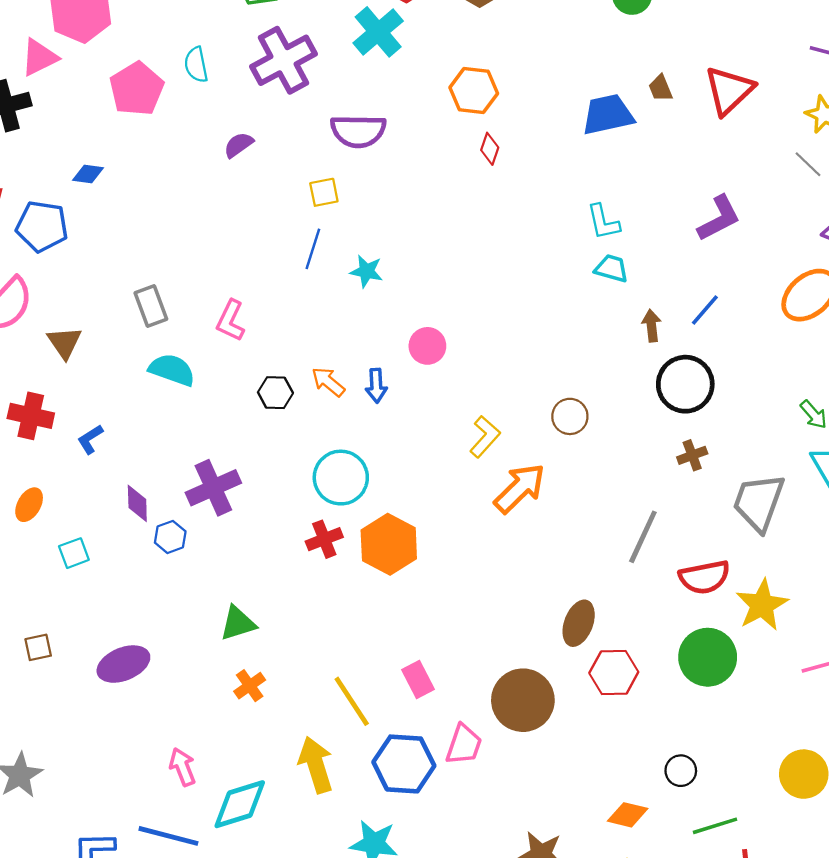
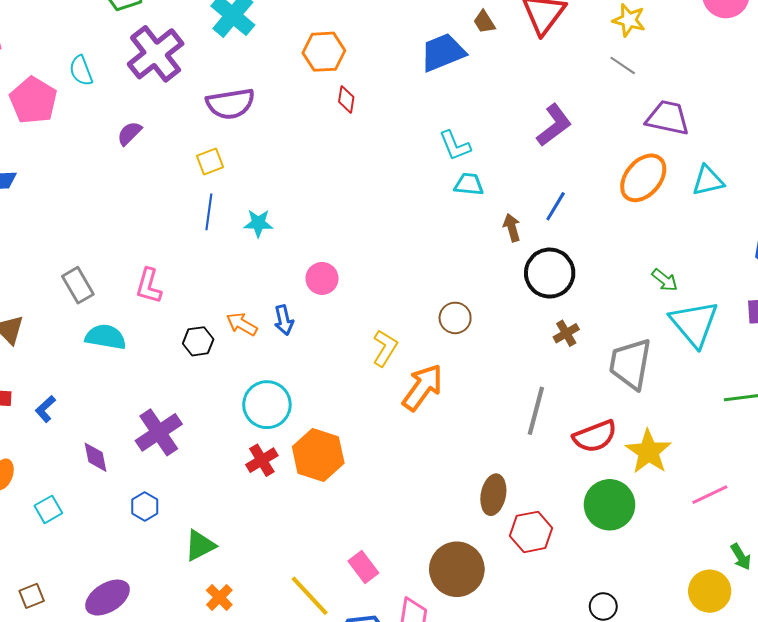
blue hexagon: (170, 537) -> (145, 507), moved

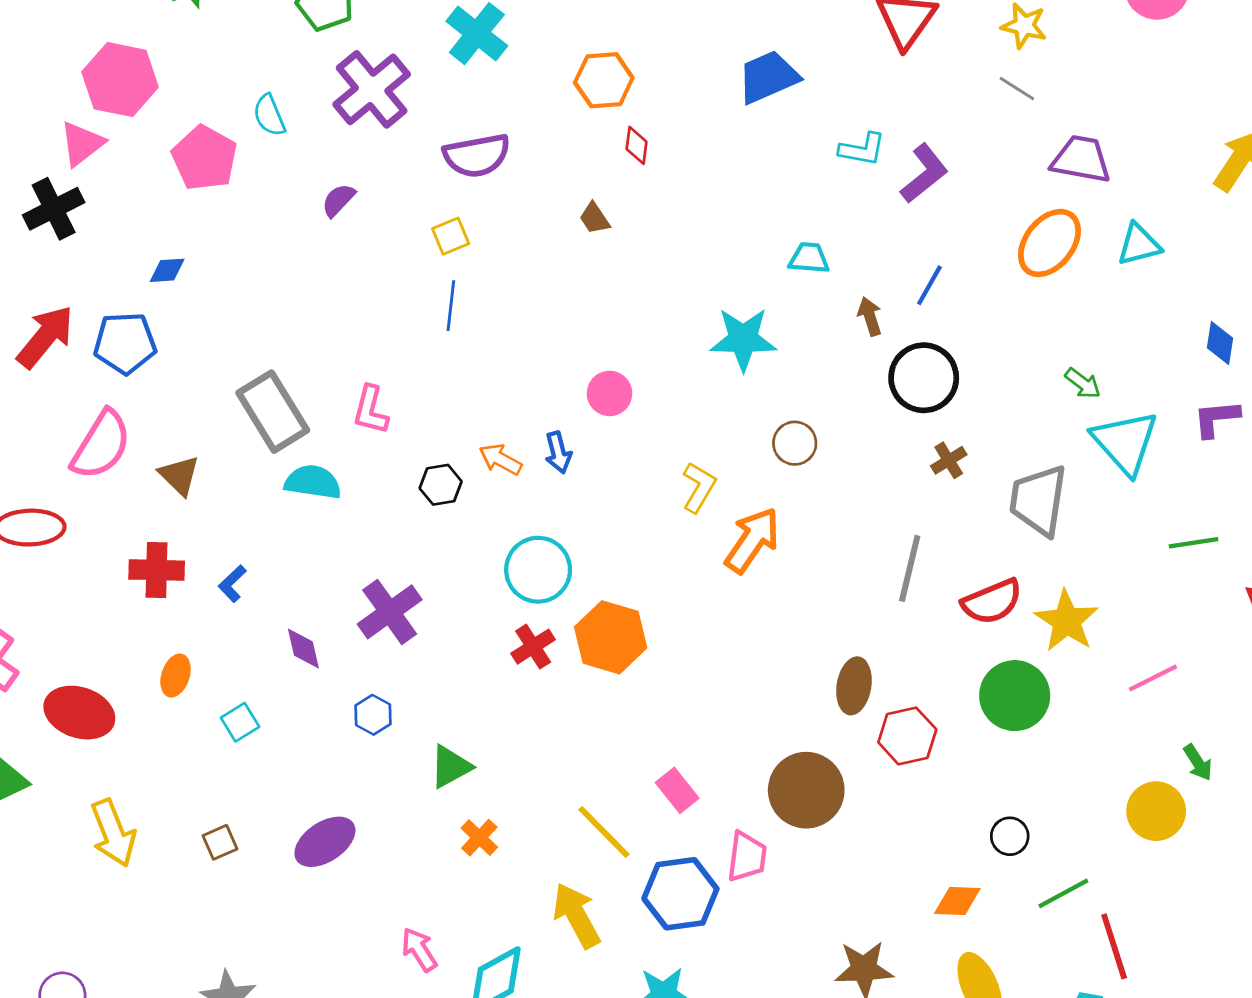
brown trapezoid: (484, 22) -> (594, 218), moved
cyan L-shape: (455, 146) -> (862, 149), moved, turned -56
cyan star: (258, 223) -> (743, 339), moved, size x1.6
gray rectangle: (78, 285) -> (273, 412), size x1.6

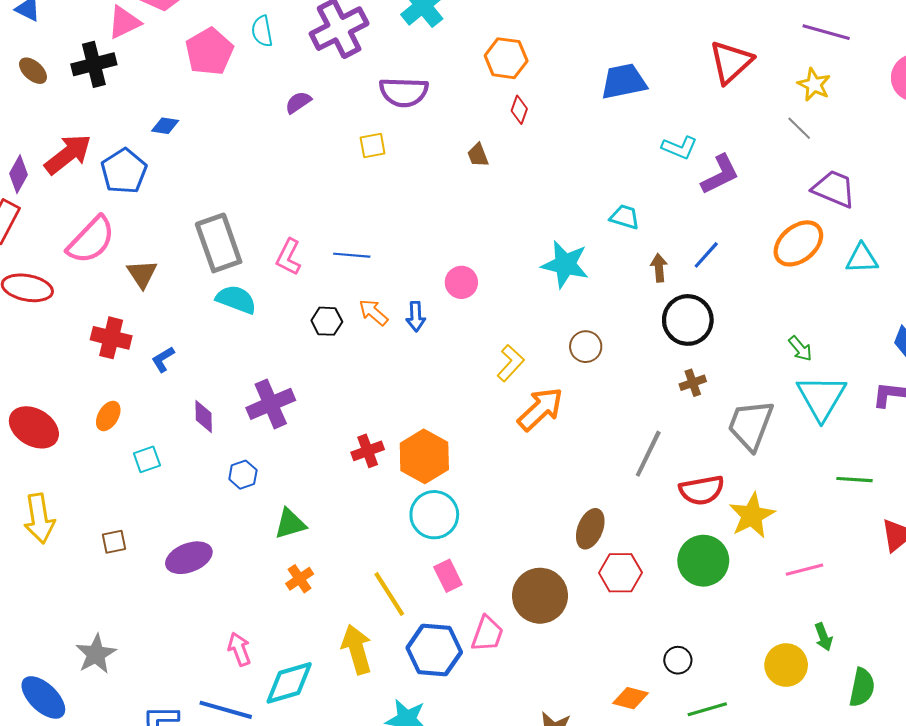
blue line: (451, 306) -> (352, 255), moved, turned 76
blue pentagon: (125, 343) -> (124, 171), turned 30
cyan circle: (538, 570) -> (434, 515), moved

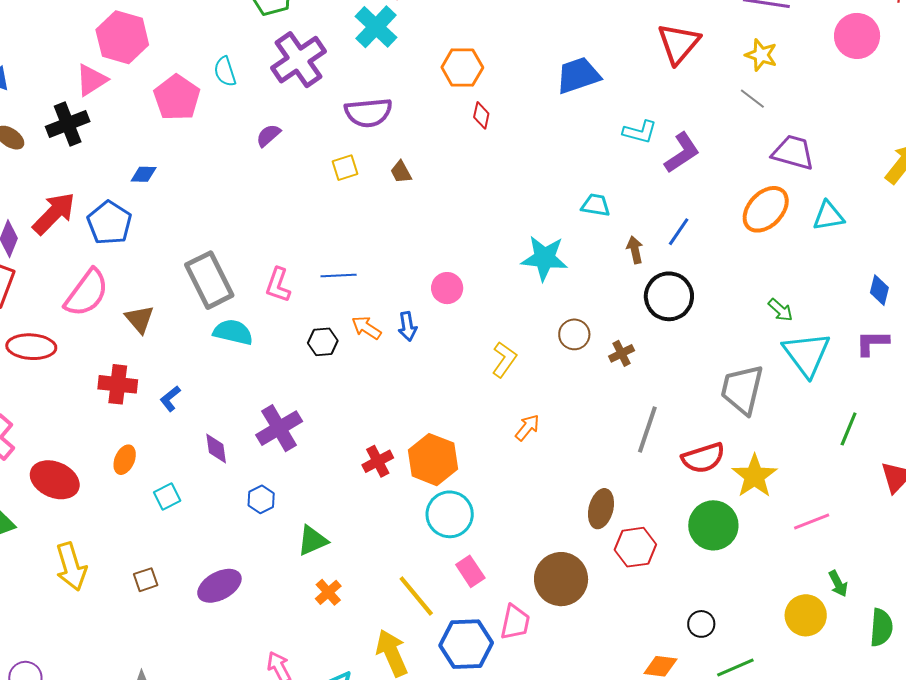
brown trapezoid: (478, 155) -> (401, 172), moved
brown cross: (693, 383) -> (622, 353), moved
orange arrow: (540, 409) -> (527, 428), moved, size x0.6
green line: (855, 480) -> (849, 429), turned -64

